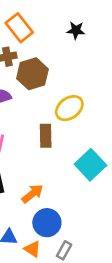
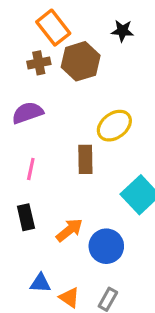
brown hexagon: (32, 74) -> (81, 61), moved
blue circle: (47, 223) -> (106, 246), moved

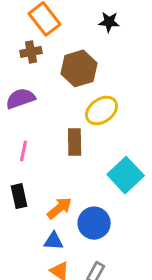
brown hexagon: (81, 61) -> (79, 68), moved
blue triangle: (40, 283) -> (54, 241), moved

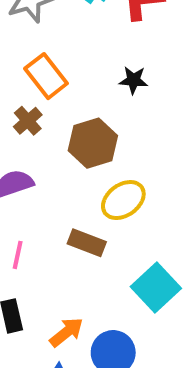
brown cross: (31, 52) -> (28, 121), turned -30
brown rectangle: (75, 142) -> (87, 243), turned -68

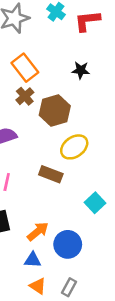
brown cross: (28, 121) -> (25, 96), moved
cyan square: (156, 287) -> (95, 203), size x0.7

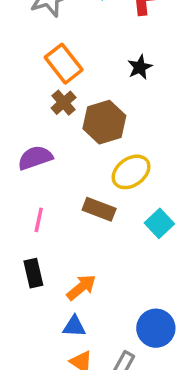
black star: (81, 70) -> (140, 67), turned -30
cyan square: (95, 203) -> (159, 223), moved
blue circle: (68, 244) -> (156, 328), moved

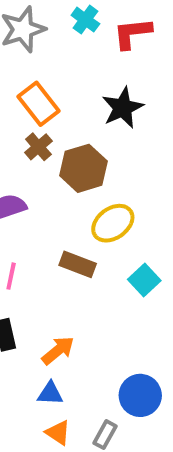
black star: (140, 67) -> (123, 108), size x1.5

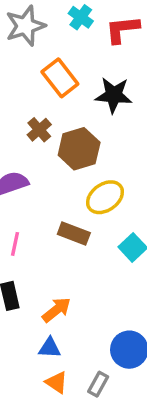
orange rectangle: (38, 104) -> (60, 78), moved
black star: (123, 108) -> (114, 95), turned 30

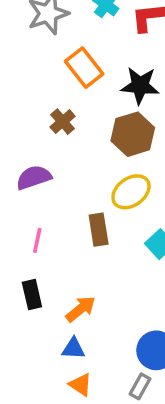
brown hexagon: (79, 149) -> (133, 134), moved
brown rectangle: (74, 234) -> (99, 230), turned 60
gray rectangle: (98, 384) -> (140, 386), moved

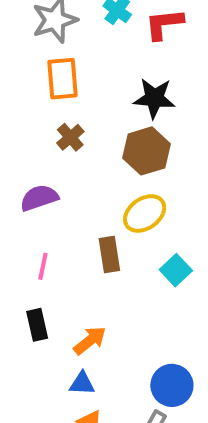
orange rectangle: (84, 68) -> (63, 79), moved, turned 33

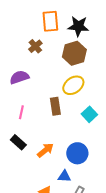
orange rectangle: (63, 79) -> (50, 21), moved
black rectangle: (37, 325) -> (18, 142), turned -35
blue triangle: (82, 383) -> (64, 176), moved
blue circle: (172, 385) -> (77, 153), moved

